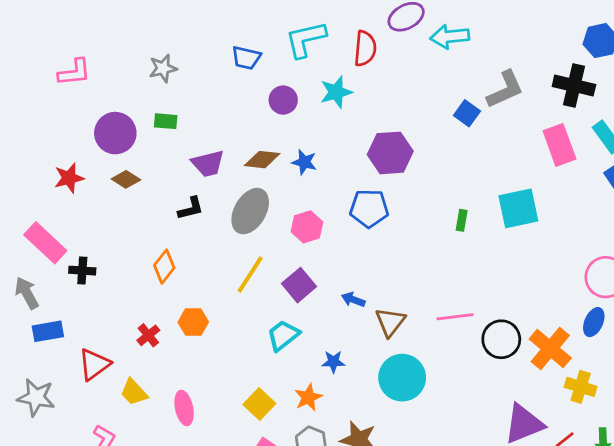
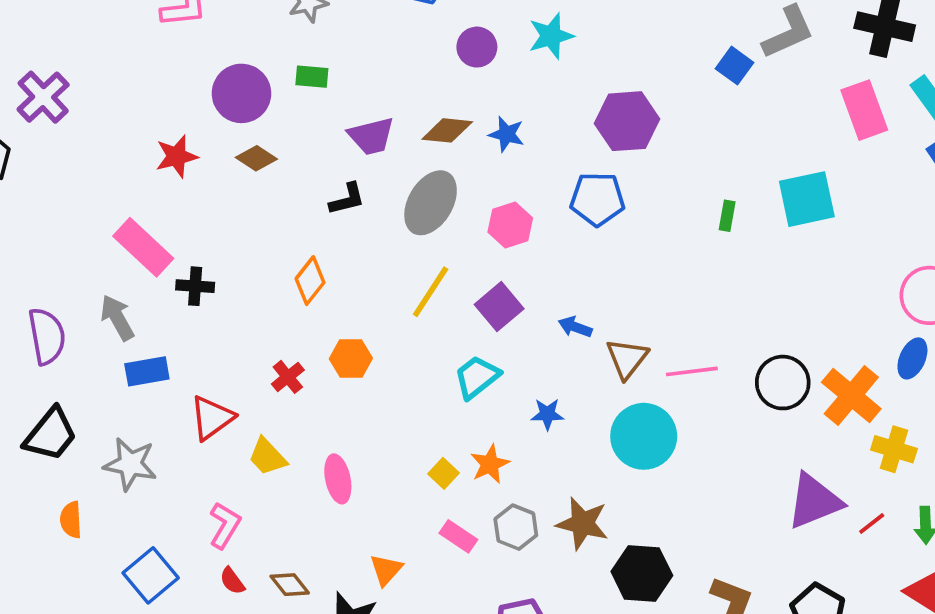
pink line: (455, 317) -> (692, 371), moved
orange star: (308, 397) -> (490, 464), moved
yellow square: (259, 404) -> (444, 473), size x0.7

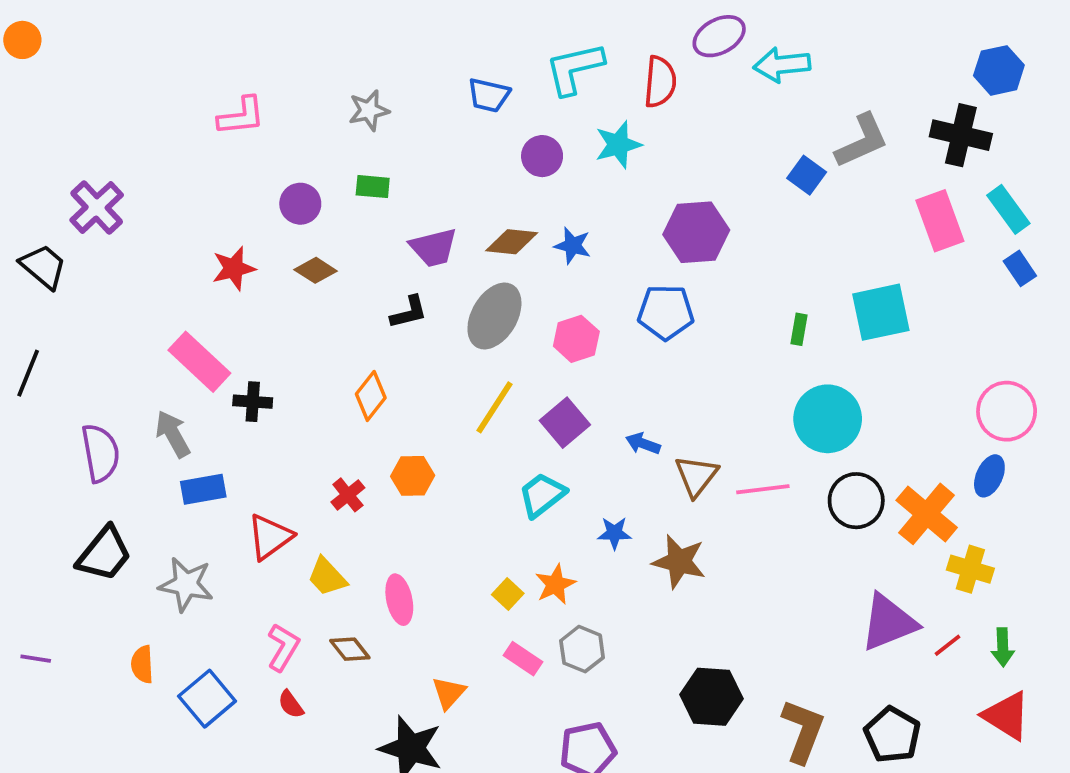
purple circle: (241, 93) -> (300, 204), size x0.7
cyan circle: (644, 436) -> (828, 419), moved
orange semicircle: (71, 520) -> (142, 664), moved
brown star: (583, 523) -> (679, 562), moved
brown diamond: (290, 585) -> (350, 649), moved

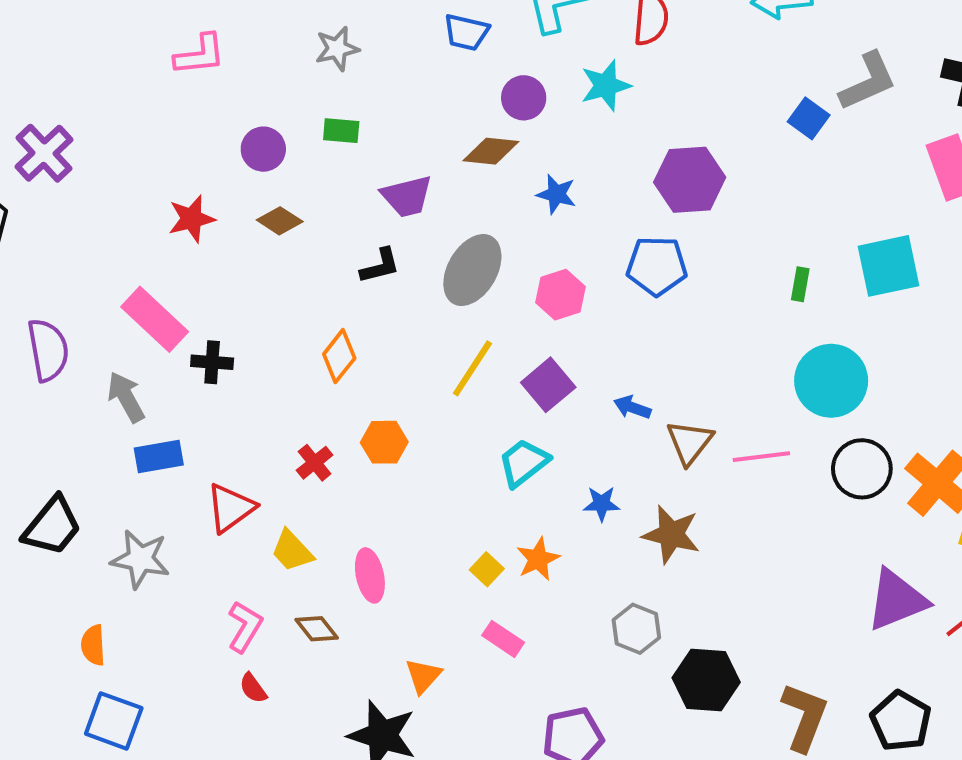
brown diamond: (512, 242) -> (491, 151), moved
purple semicircle: (100, 453) -> (48, 350), moved
gray hexagon: (582, 649) -> (636, 629), moved
blue square: (207, 699) -> (114, 721), moved, turned -30

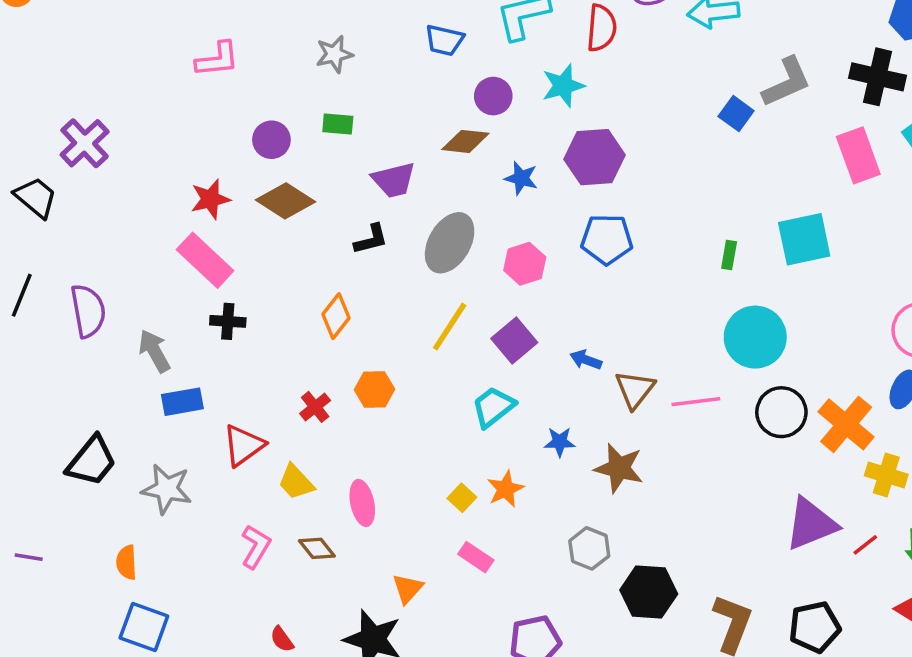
purple hexagon: (690, 180) -> (595, 157), moved
brown diamond: (280, 221) -> (285, 201), size x1.5
pink rectangle: (155, 319) -> (205, 260), moved
red semicircle: (253, 688) -> (282, 639), moved
black pentagon: (901, 721) -> (815, 627), turned 30

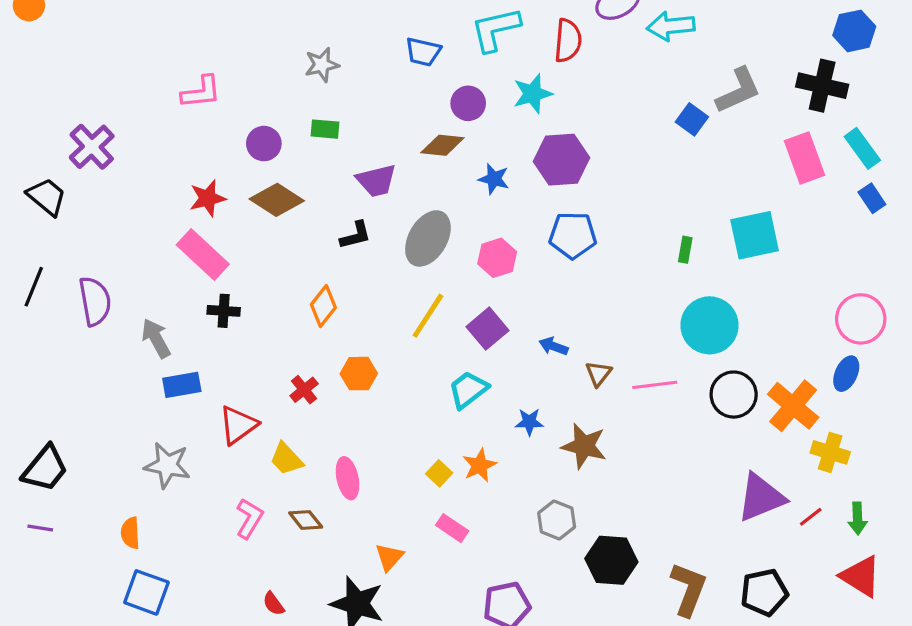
pink L-shape: (217, 59) -> (201, 92), moved
brown triangle: (635, 389) -> (598, 374), size x0.7
black trapezoid: (92, 461) -> (45, 469), moved

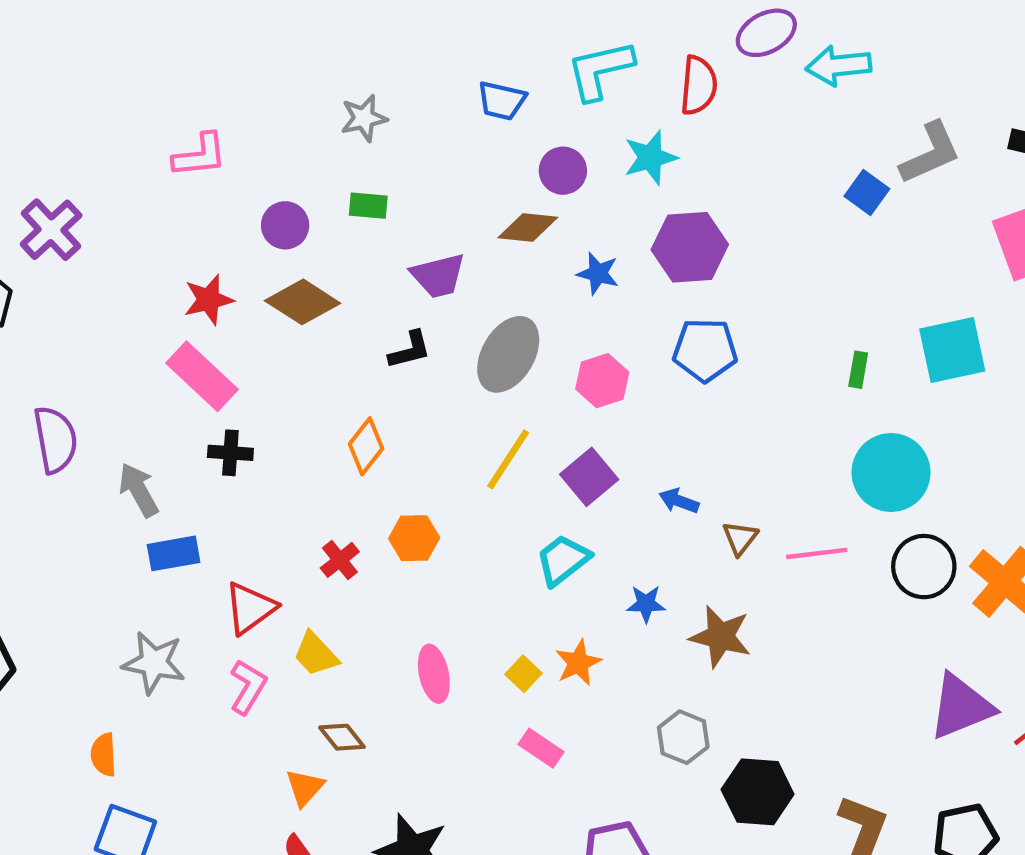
pink ellipse: (348, 478) -> (434, 674), moved
pink L-shape: (249, 518) -> (248, 687), moved
orange triangle: (389, 557) -> (305, 787), moved

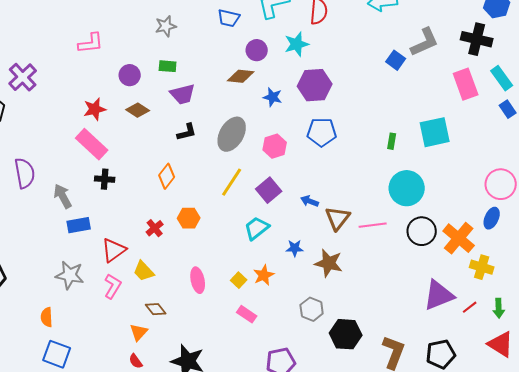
purple trapezoid: (438, 276) -> (183, 94), moved
brown diamond: (303, 302) -> (138, 110), size x0.7
brown triangle: (740, 538) -> (338, 218), size x1.5

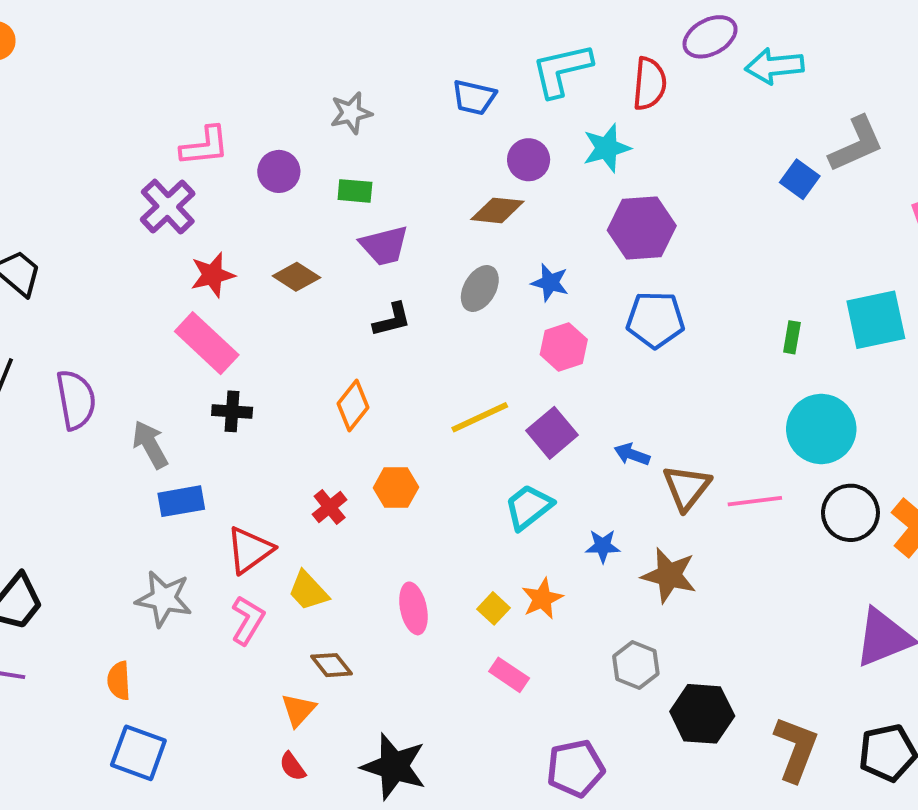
purple circle: (130, 75) -> (279, 171), moved
purple cross: (23, 77) -> (168, 207), moved
blue star: (273, 97) -> (550, 283), moved
gray ellipse: (232, 134) -> (480, 288), moved, size x0.7
yellow line: (232, 182) -> (480, 417), turned 32

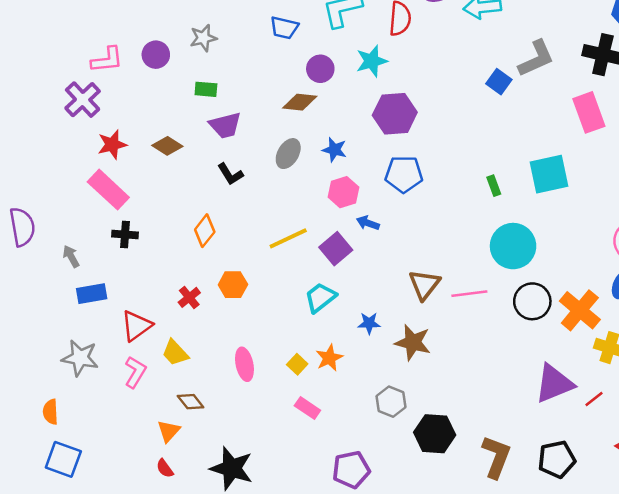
purple circle: (279, 171) -> (156, 55), moved
black L-shape: (392, 320) -> (230, 174), turned 72
green rectangle: (792, 337) -> (494, 186), turned -30
gray arrow: (150, 445) -> (71, 256), size x0.7
blue arrow: (632, 454) -> (368, 223), moved

